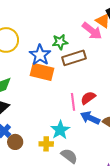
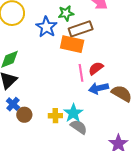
orange rectangle: (42, 72) -> (72, 44), moved
blue arrow: (90, 118) -> (99, 88), turned -36
cyan star: (60, 130) -> (73, 113), moved

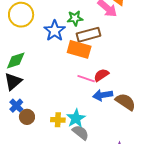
pink line: (81, 73) -> (86, 79), turned -66

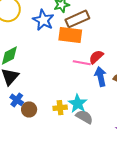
blue arrow: (103, 95) -> (101, 77), turned 96

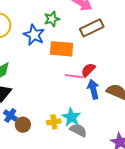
brown rectangle: (77, 19) -> (92, 28), moved

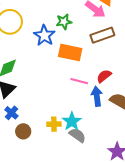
red semicircle: (88, 70) -> (104, 76), moved
brown circle: (23, 125) -> (23, 131), moved

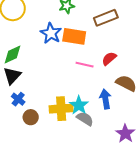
blue star: (44, 35) -> (51, 33), moved
blue arrow: (97, 96) -> (105, 99), moved
yellow cross: (54, 124) -> (61, 109), size x1.6

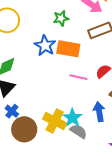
yellow cross: (61, 109) -> (55, 121), turned 30
brown circle: (31, 117) -> (24, 129), size x1.6

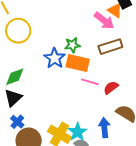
green star: (61, 18) -> (72, 45), moved
pink line: (78, 77) -> (90, 82), moved

